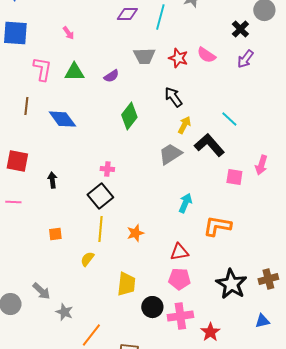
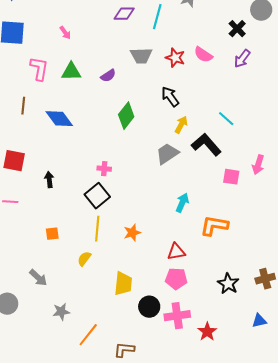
black star: (231, 284) -> (228, 284), size x0.7
gray arrow: (41, 291) -> (38, 278), moved
gray star: (64, 312) -> (61, 312), turned -30

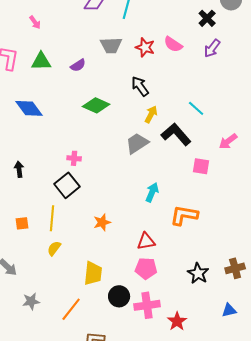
green diamond: (126, 116) -> (96, 105), turned 76
pink arrow: (258, 165) -> (228, 141), moved, turned 36
yellow line: (97, 229) -> (52, 218), moved
orange line: (88, 335) -> (71, 309), moved

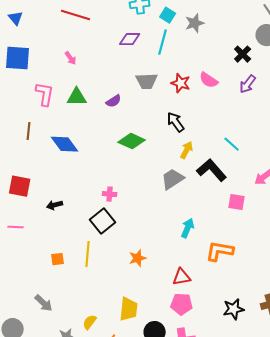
black arrow: (19, 169) -> (55, 205), turned -98
yellow semicircle: (54, 248) -> (90, 322), moved
black star: (198, 273) -> (234, 309), turned 30

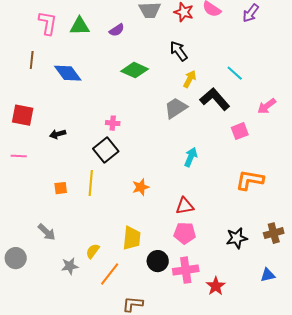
pink square: (237, 202) -> (240, 131), turned -30
orange L-shape: (220, 251) -> (250, 180), moved

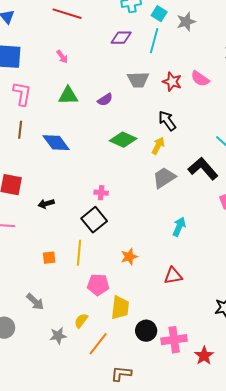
pink L-shape: (48, 23) -> (22, 94), moved
yellow arrow: (190, 79) -> (158, 146), moved
pink pentagon: (185, 233) -> (98, 285), moved

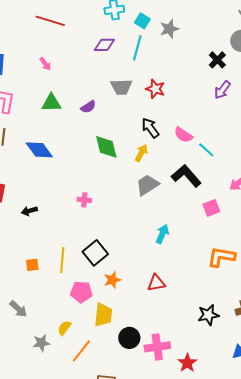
pink semicircle: (200, 79) -> (183, 135), moved
green diamond: (123, 140) -> (106, 147), turned 52
black square: (94, 220) -> (95, 253), moved
orange star: (129, 257) -> (112, 280), moved

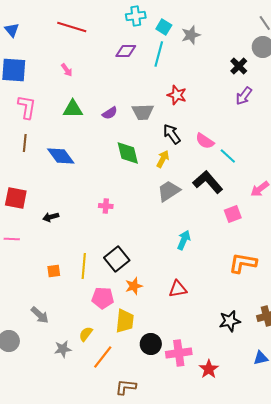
gray trapezoid: (121, 87) -> (143, 112), moved

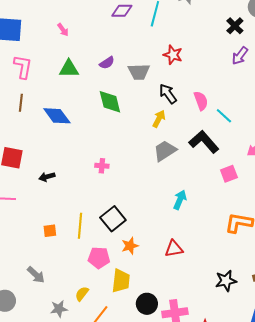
purple semicircle: (110, 113) -> (107, 63), moved
pink semicircle: (205, 141) -> (201, 101), turned -144
green diamond: (128, 153) -> (110, 102), moved

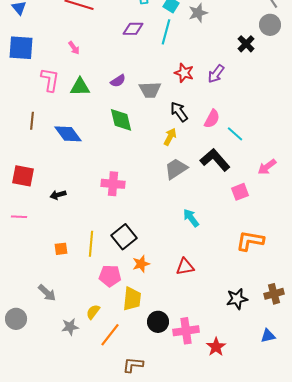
purple arrow: (240, 56) -> (216, 74), moved
pink L-shape: (23, 67) -> (50, 80), moved
pink semicircle: (201, 101) -> (212, 119), turned 48
pink cross: (102, 166) -> (113, 184), size x1.6
cyan arrow: (180, 200) -> (191, 218), turned -60

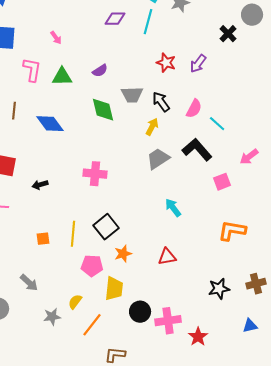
gray trapezoid: (150, 90) -> (132, 95), moved

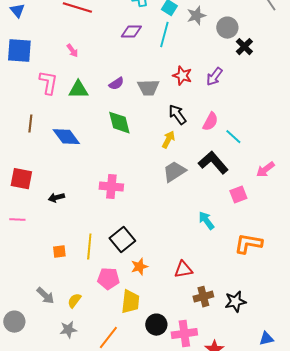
gray circle: (252, 15) -> (227, 28), moved
gray trapezoid: (132, 95) -> (148, 88), moved
cyan arrow: (173, 208) -> (206, 221), moved
brown cross: (256, 284) -> (203, 297), moved
yellow semicircle: (75, 302) -> (74, 301), moved

